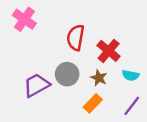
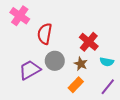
red semicircle: (76, 38) -> (45, 34), moved

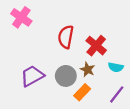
red semicircle: (45, 34) -> (66, 37), moved
gray circle: (55, 61) -> (66, 76), moved

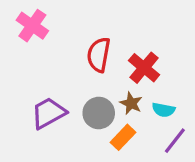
cyan semicircle: (116, 67) -> (163, 110), moved

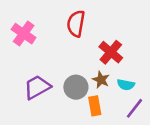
pink cross: (32, 26) -> (24, 34), moved
red semicircle: (99, 55) -> (76, 24), moved
orange rectangle: (123, 137) -> (95, 106), turned -54

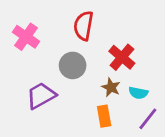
gray circle: (76, 87) -> (73, 65), moved

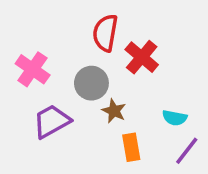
pink cross: (26, 37) -> (33, 69), moved
red cross: (122, 57) -> (142, 57), moved
brown star: (111, 87) -> (114, 111), moved

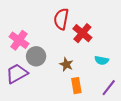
gray circle: (91, 83) -> (36, 56), moved
cyan semicircle: (175, 118) -> (102, 60), moved
purple trapezoid: (52, 121) -> (17, 73), moved

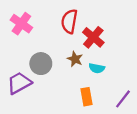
pink cross: (19, 40) -> (21, 24), moved
cyan semicircle: (102, 60) -> (97, 68), moved
brown star: (66, 64) -> (75, 59), moved

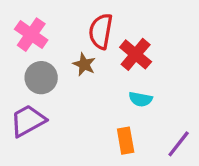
brown star: (75, 59) -> (84, 64), moved
gray circle: (41, 64) -> (41, 78), moved

